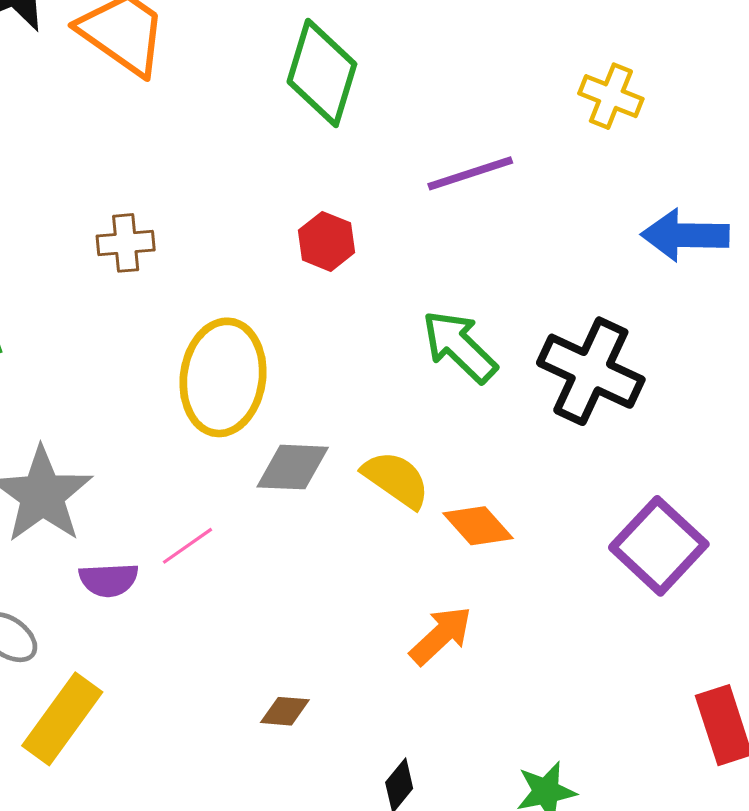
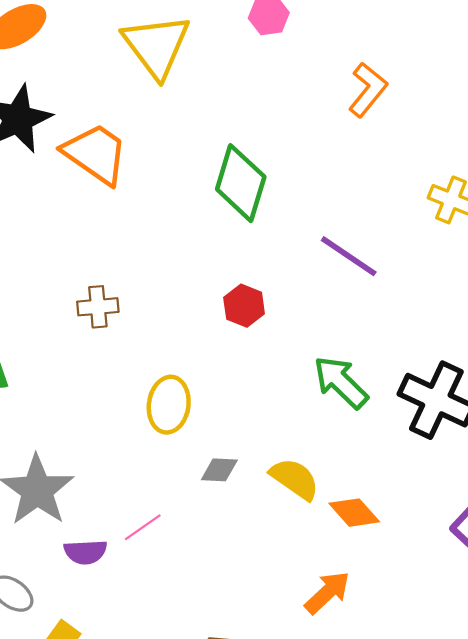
purple line: (470, 173) -> (349, 256), turned 52
yellow ellipse: (223, 377) -> (169, 405), size x0.7
gray diamond: (293, 467) -> (219, 470), size x0.7

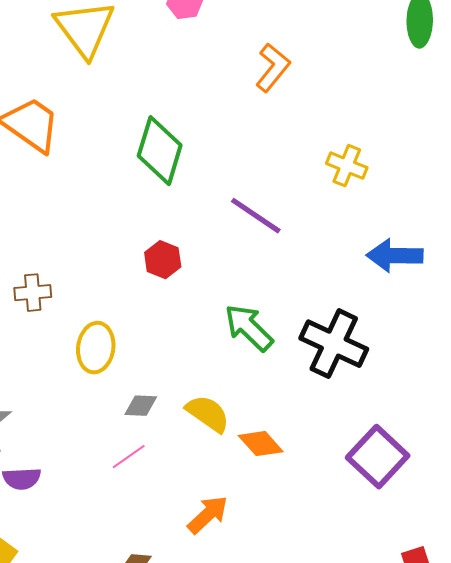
brown cross: (98, 307) -> (33, 293), moved
pink line: (143, 527) -> (129, 457), moved
orange arrow: (327, 592) -> (208, 515), moved

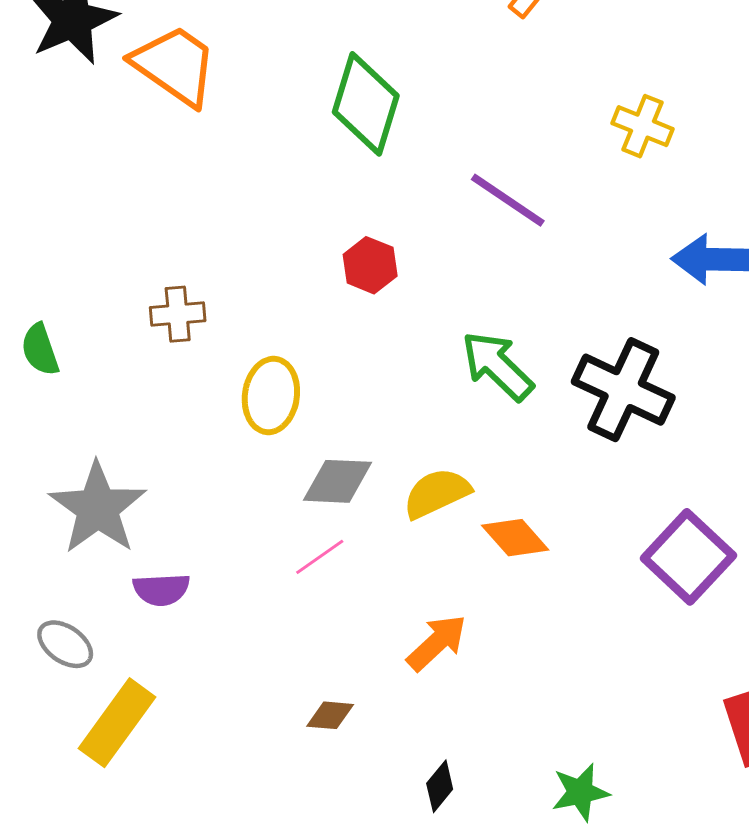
gray diamond: (141, 406) -> (338, 481), size x1.4
yellow semicircle: (208, 414) -> (437, 493), turned -60

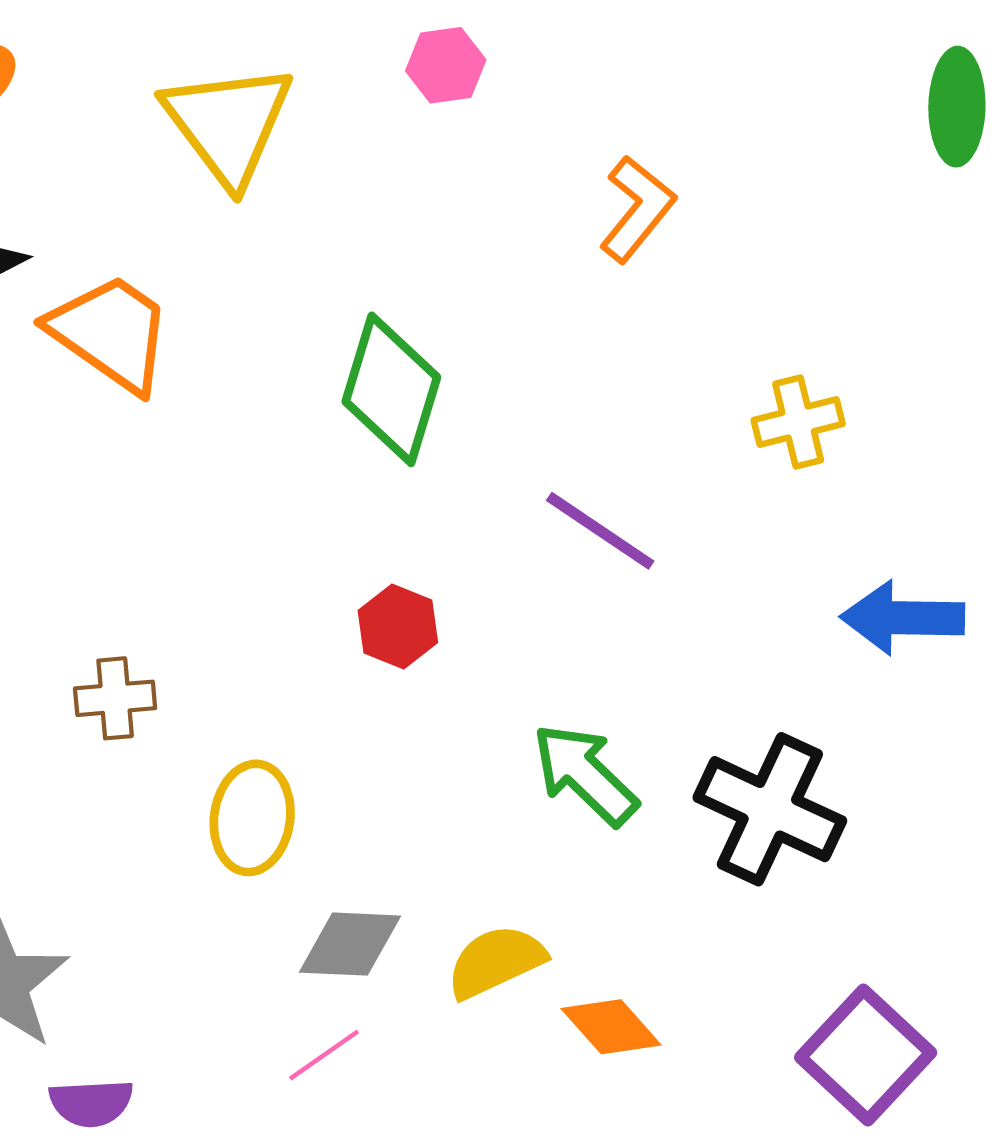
yellow cross: (642, 126) -> (798, 422), turned -36

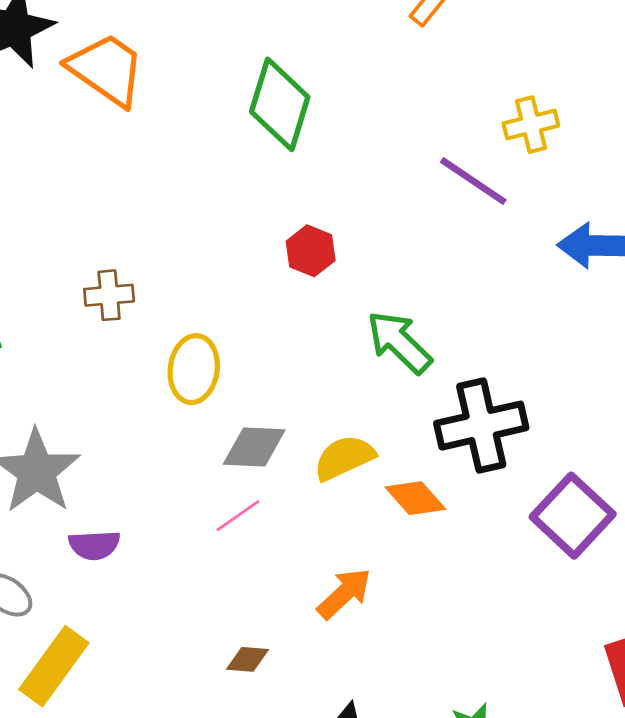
purple line: (600, 531) -> (473, 181), moved
red hexagon: (398, 626) -> (311, 251), moved
black cross: (770, 809) -> (481, 426), moved, turned -38

